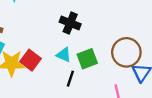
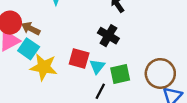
cyan triangle: (64, 55) -> (97, 66), turned 35
red square: (30, 60) -> (79, 59), moved, turned -30

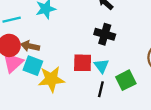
green square: (120, 74) -> (126, 80), moved
black line: (100, 91) -> (101, 89), moved

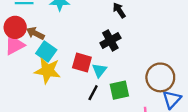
black cross: (105, 34) -> (110, 40), turned 30
cyan square: (33, 66) -> (46, 52), moved

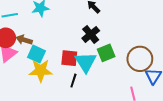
cyan triangle: (99, 70) -> (86, 62), size x1.6
green square: (119, 90) -> (106, 53), moved
black line: (93, 93) -> (73, 81), moved

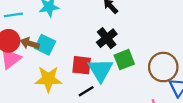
cyan square: (36, 54) -> (45, 45), moved
black line: (73, 81) -> (86, 91), turned 40

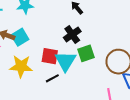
cyan square: (45, 45) -> (20, 37), turned 30

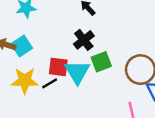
black line: (52, 78) -> (50, 83), moved

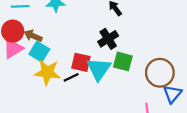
cyan square: (22, 46) -> (39, 52), moved, turned -30
green square: (101, 62) -> (123, 61), turned 30

